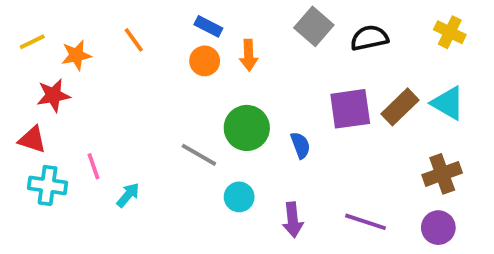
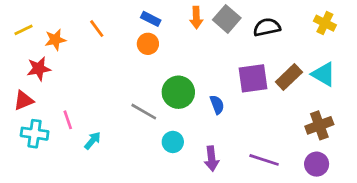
orange arrow: (249, 55) -> (196, 18), moved
red triangle: (32, 139) -> (24, 100), turned -40

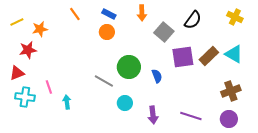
gray square: (227, 19) -> (164, 32), moved
black semicircle: (267, 27) -> (193, 20), turned 138
orange line: (97, 29) -> (75, 14), moved
cyan arrow: (93, 141) -> (67, 102), turned -48

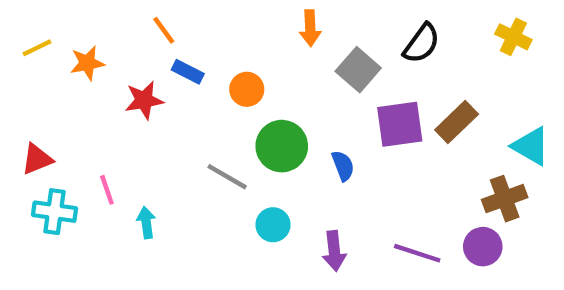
blue rectangle: (109, 14) -> (188, 72), moved
orange circle: (107, 32) -> (247, 89), moved
red star: (28, 50) -> (144, 100), moved
cyan triangle: (234, 54) -> (531, 146), moved
purple circle: (229, 119) -> (483, 247), moved

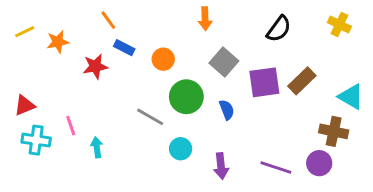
gray square: (358, 70) -> (224, 62), moved
brown cross: (505, 199) -> (334, 131), turned 32

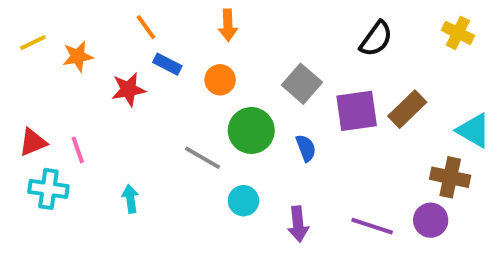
orange arrow: (205, 19) -> (228, 25), moved
pink line: (71, 126) -> (78, 150), moved

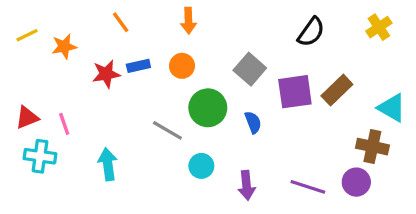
yellow cross: (458, 33) -> (379, 27), turned 30
blue rectangle: (167, 64) -> (138, 66), moved, turned -40
cyan arrow: (130, 199) -> (108, 164), size x1.4

